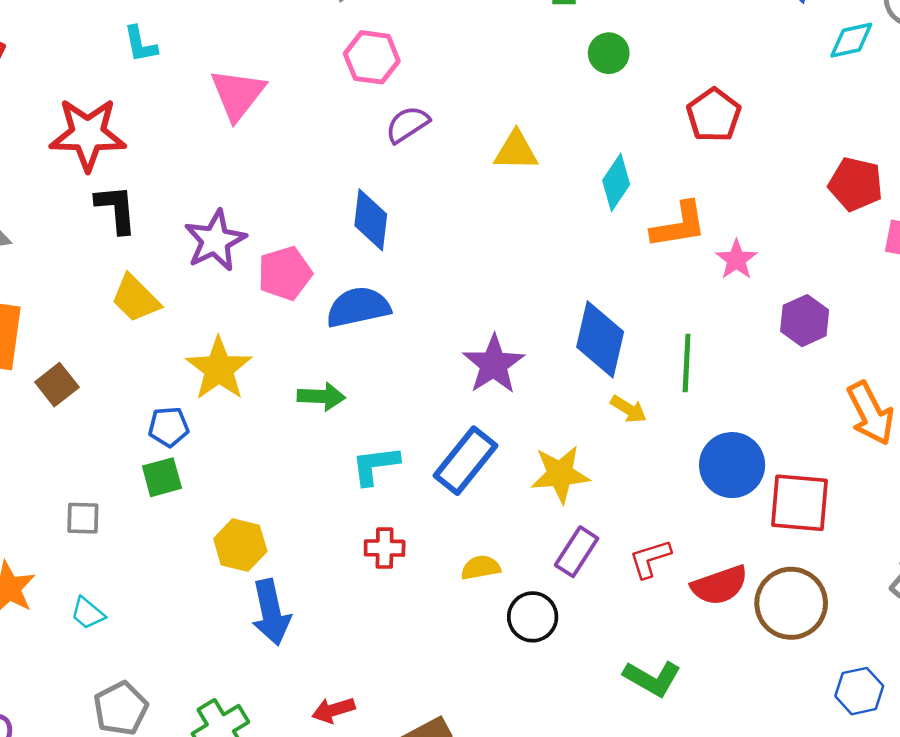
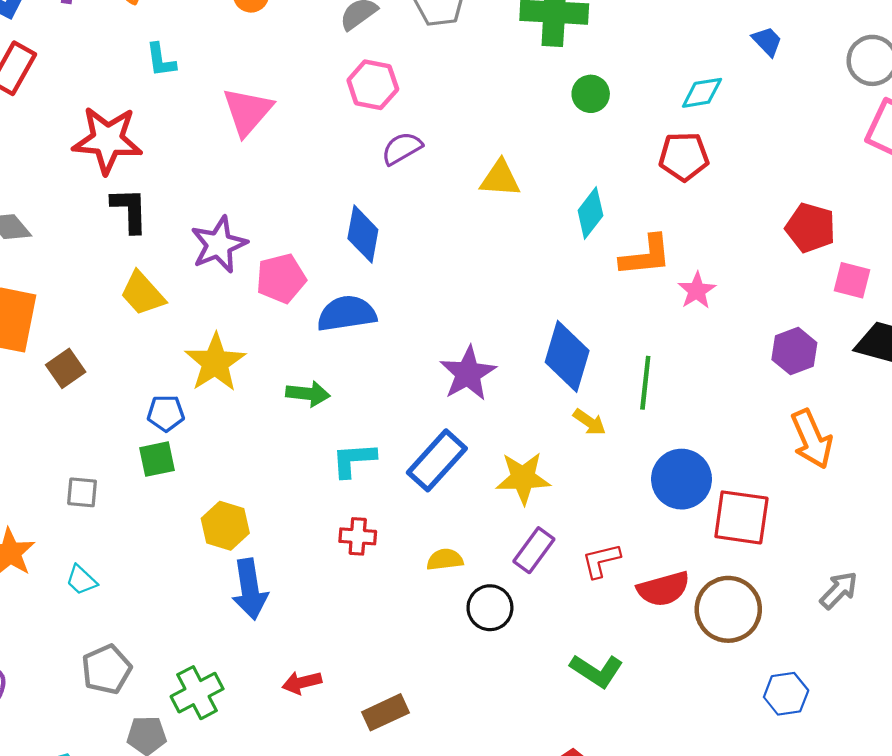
cyan diamond: (851, 40) -> (702, 93), moved
red pentagon: (714, 115) -> (684, 156), turned 30
purple hexagon: (805, 321) -> (794, 351), moved

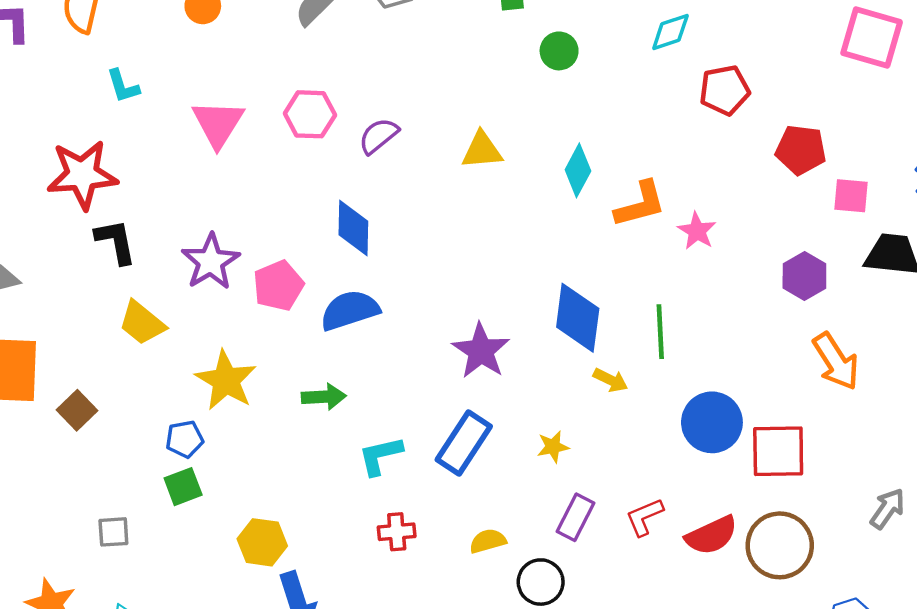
pink hexagon: (373, 85) -> (310, 114), moved
red pentagon: (684, 156) -> (725, 90), moved
yellow star: (523, 478) -> (553, 447), size x0.6

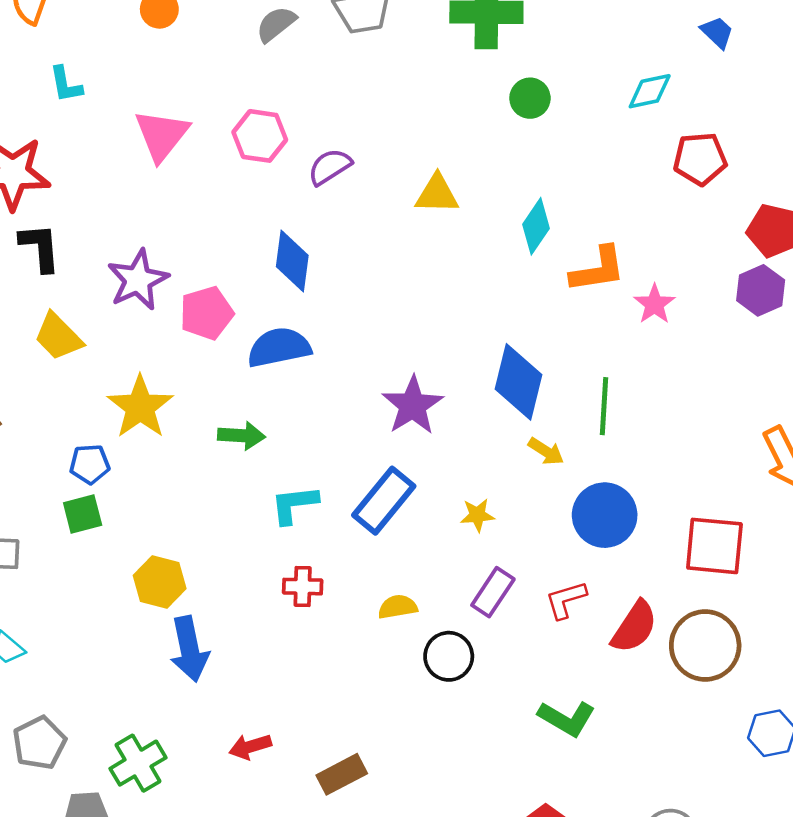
purple hexagon: (804, 276) -> (761, 290), moved
blue circle: (712, 422) -> (605, 515), moved
red semicircle: (712, 535) -> (634, 627), turned -38

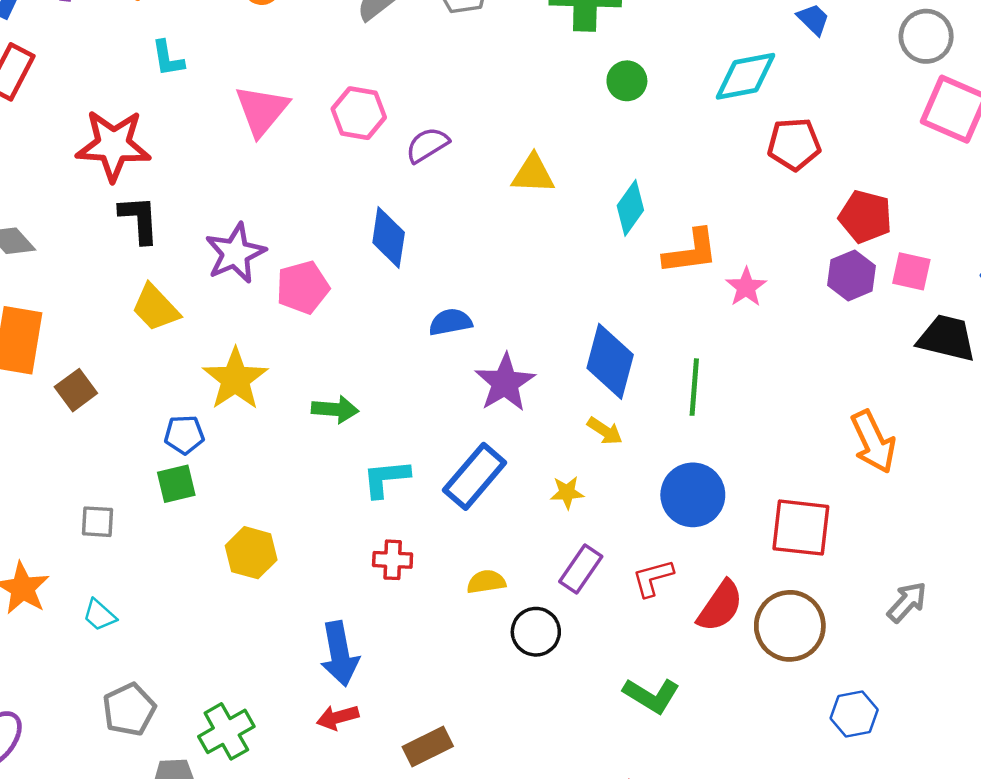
cyan diamond: (650, 91) -> (745, 76), size x1.4
blue semicircle: (279, 347) -> (450, 322), moved, size x0.7
yellow arrow: (546, 451) -> (605, 431), moved
blue arrow: (189, 649) -> (340, 654), moved

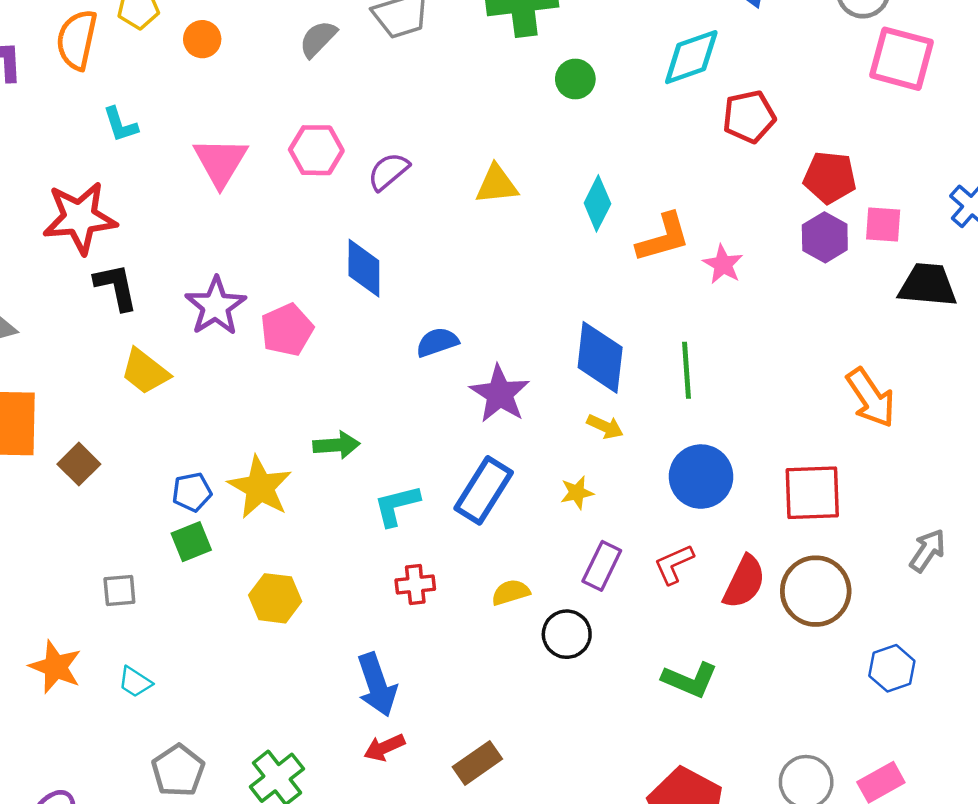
yellow star: (235, 379) -> (260, 487), moved

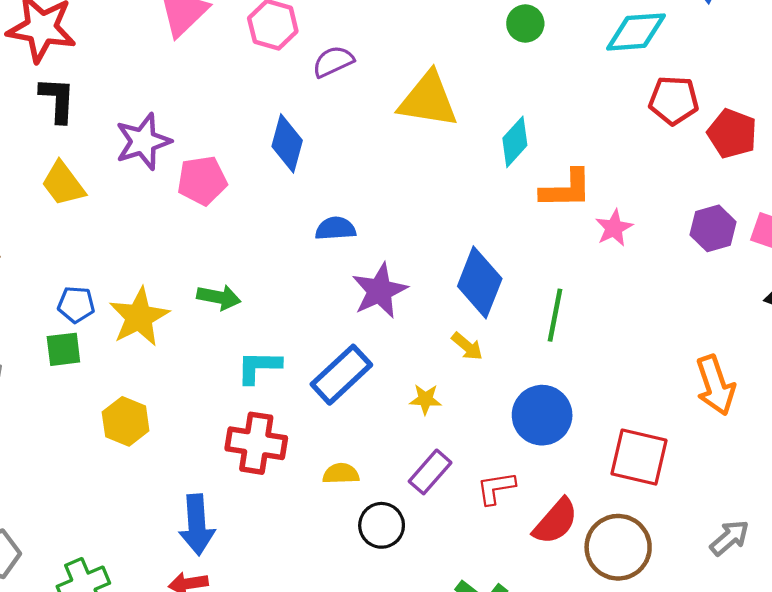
red pentagon: (830, 177) -> (732, 133), moved
yellow triangle: (497, 184) -> (428, 100), size x1.5
red cross: (415, 585) -> (256, 443), size x1.6

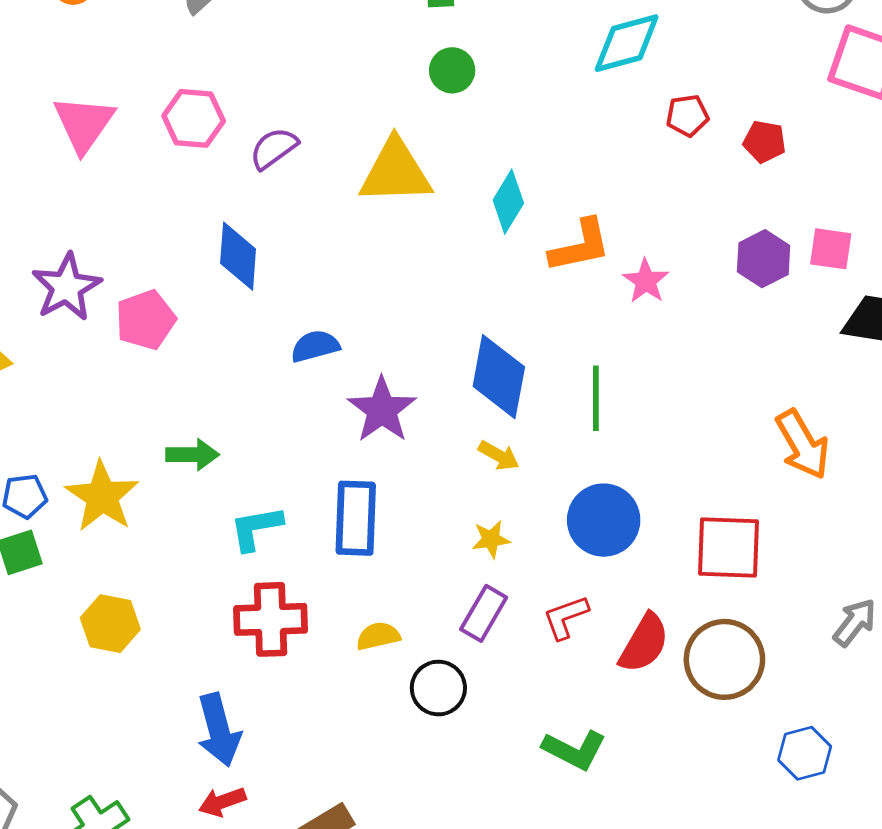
green circle: (525, 24) -> (452, 70), moved
red pentagon: (674, 100) -> (687, 116), size x0.7
red pentagon: (732, 133) -> (764, 142), size x0.7
blue rectangle: (341, 375) -> (356, 518), turned -34
yellow star: (425, 399) -> (491, 539), moved

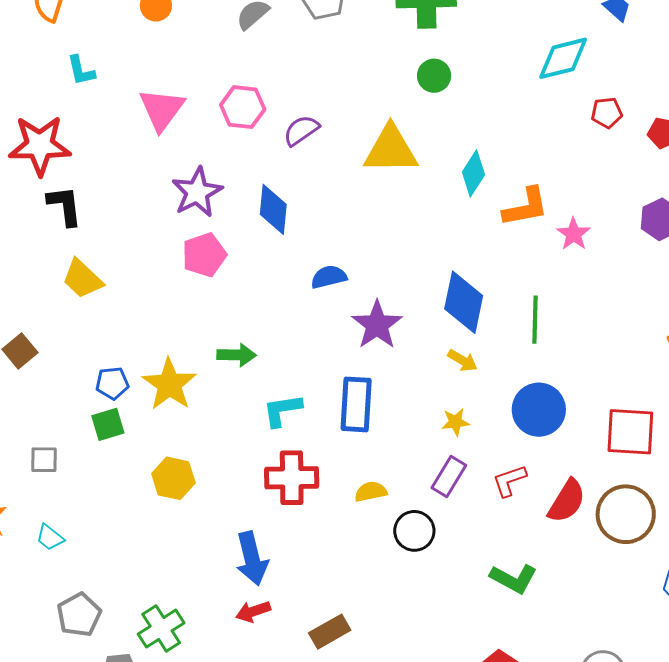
purple star: (67, 287) -> (197, 192), moved

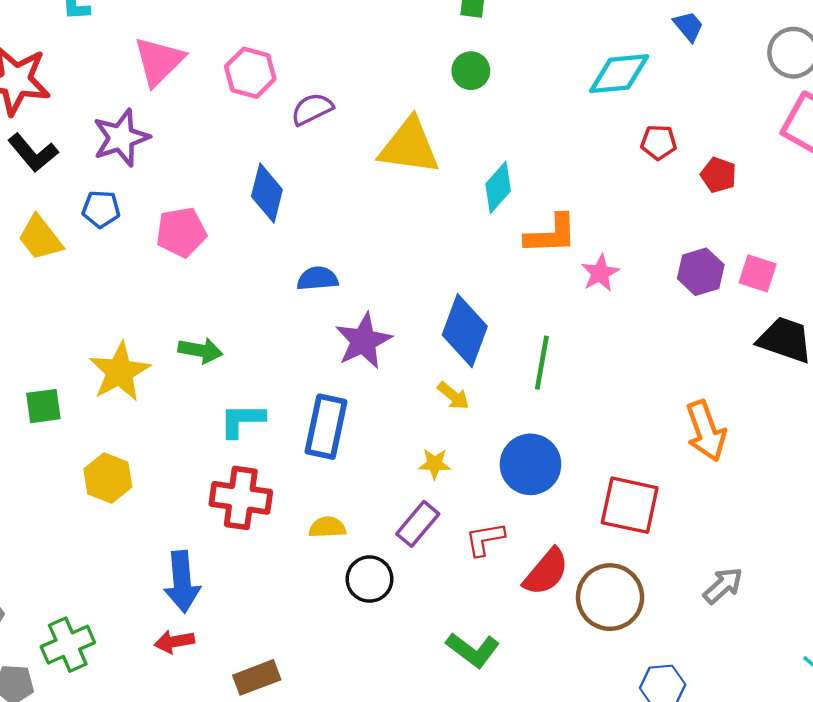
purple star: (197, 192) -> (121, 138), moved
black L-shape: (65, 206) -> (33, 153), turned 138
blue pentagon: (112, 383) -> (101, 209), moved

